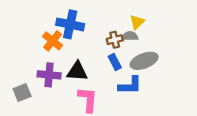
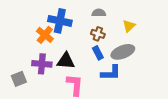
yellow triangle: (137, 22) -> (129, 26), moved
gray semicircle: (130, 36) -> (99, 13), moved
brown cross: (115, 40) -> (98, 34), turned 32

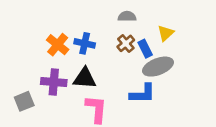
blue cross: (60, 21) -> (85, 43), moved, size x0.7
brown cross: (98, 34) -> (126, 43), turned 32
blue rectangle: (98, 53) -> (145, 49), moved

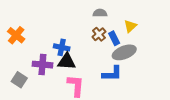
blue cross: (85, 43) -> (62, 47), moved
orange cross: (58, 45) -> (16, 35), moved
gray square: (24, 101) -> (19, 80), turned -35

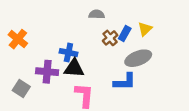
gray semicircle: (100, 13) -> (97, 14), moved
blue rectangle: (114, 38) -> (125, 33), moved, turned 56

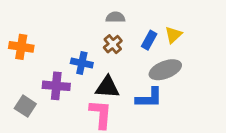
brown cross: (110, 38) -> (113, 44), moved
orange cross: (18, 39) -> (21, 47), turned -30
black triangle: (74, 68) -> (107, 87), moved

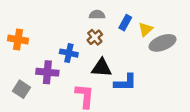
blue rectangle: (149, 40) -> (125, 23), moved
gray ellipse: (165, 70) -> (163, 43), moved
black triangle: (107, 87) -> (102, 68), moved

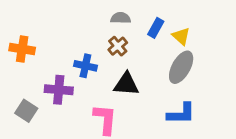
yellow triangle: (146, 29) -> (181, 36), turned -35
gray ellipse: (163, 43) -> (181, 67), moved, turned -40
blue L-shape: (125, 82) -> (181, 114), moved

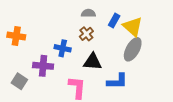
yellow triangle: (181, 36) -> (133, 27), size x1.5
blue L-shape: (181, 114) -> (117, 81), moved

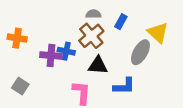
yellow triangle: (133, 27) -> (158, 33), moved
brown cross: (86, 34) -> (91, 36), size x1.6
purple cross: (43, 66) -> (51, 56), moved

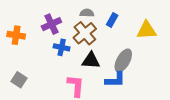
yellow triangle: (158, 33) -> (147, 30), turned -45
gray ellipse: (140, 52) -> (123, 61), moved
purple cross: (51, 56) -> (51, 24), moved, turned -30

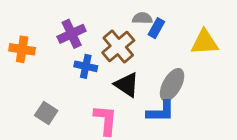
gray semicircle: (87, 13) -> (142, 18), moved
black triangle: (91, 61) -> (127, 85), turned 30
gray square: (19, 80) -> (46, 113), moved

